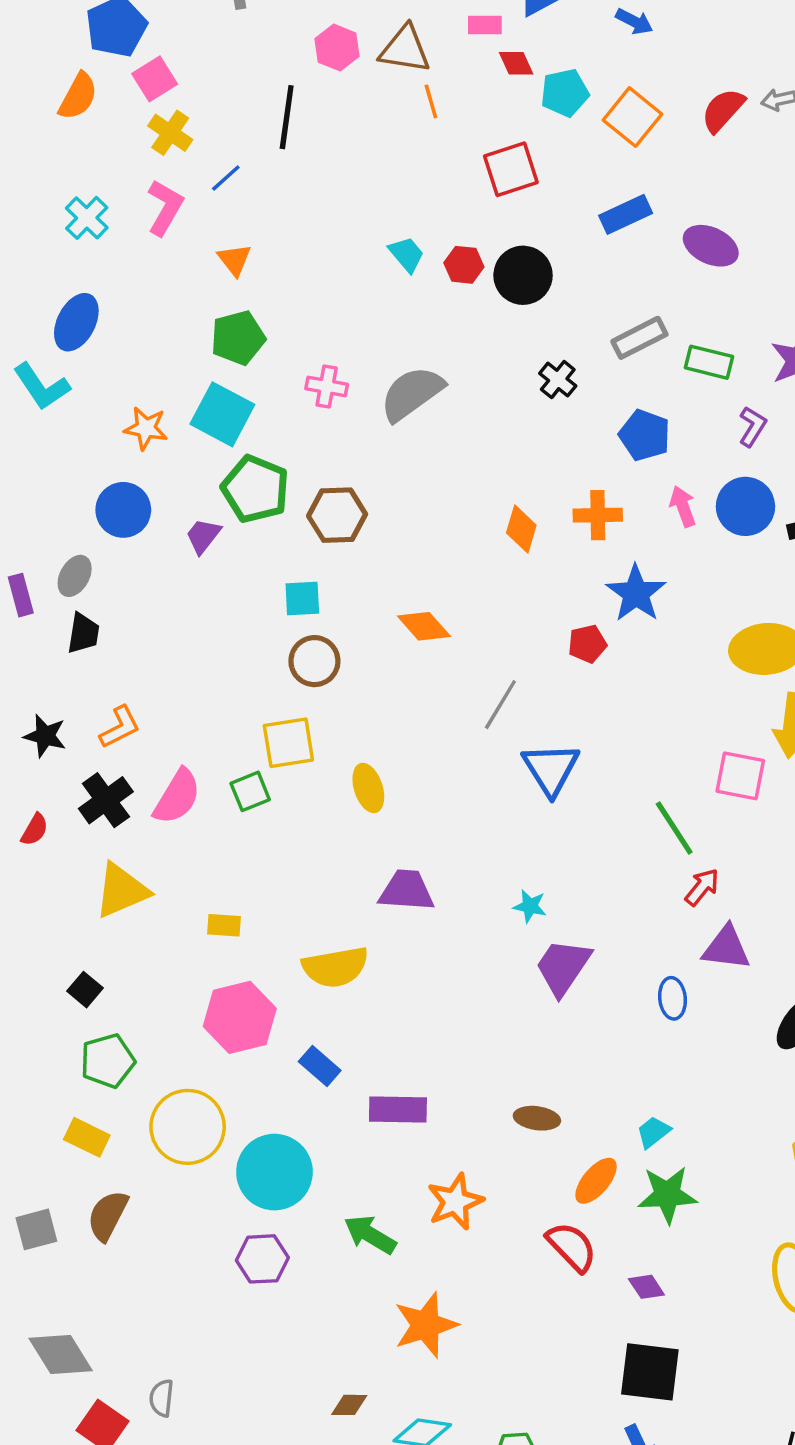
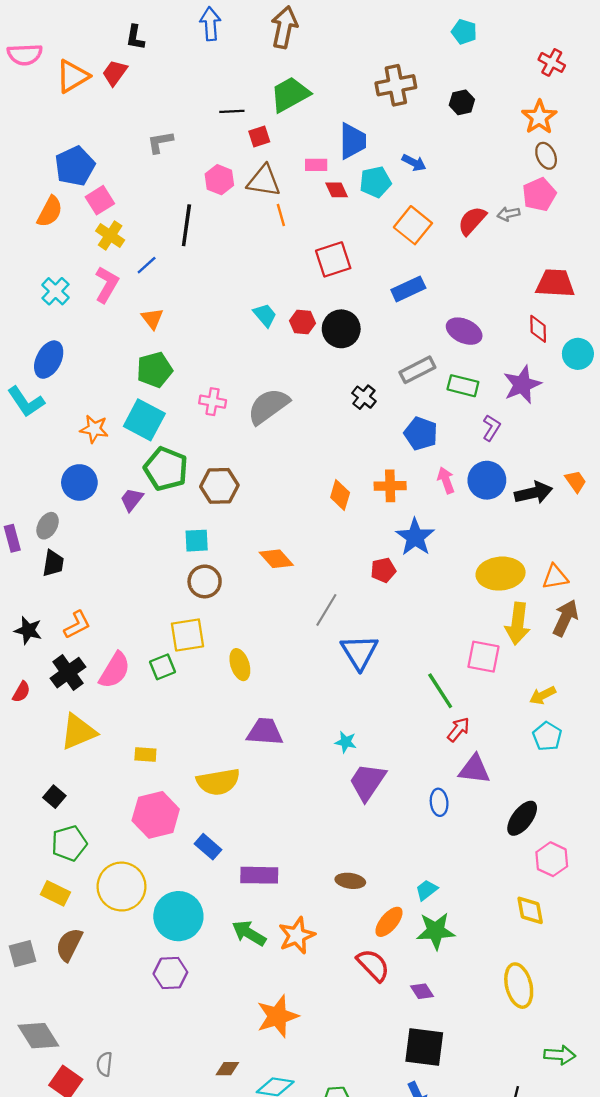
cyan pentagon: (565, 93) -> (375, 182), moved
purple ellipse: (711, 246) -> (464, 331), moved
green arrow: (370, 1235) -> (249, 933), moved

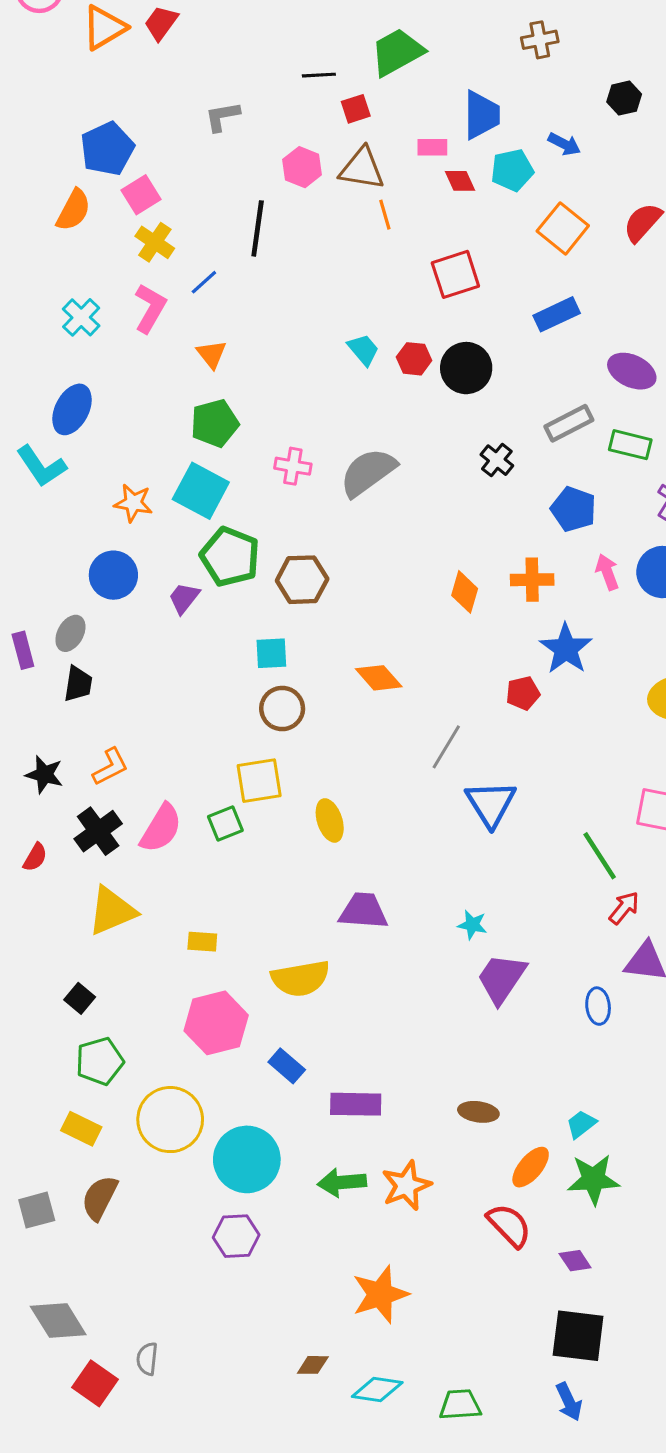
brown cross: (396, 85) -> (540, 40), size x0.7
black hexagon: (462, 102) -> (624, 98), moved
green arrow: (249, 933) -> (342, 1182), turned -36

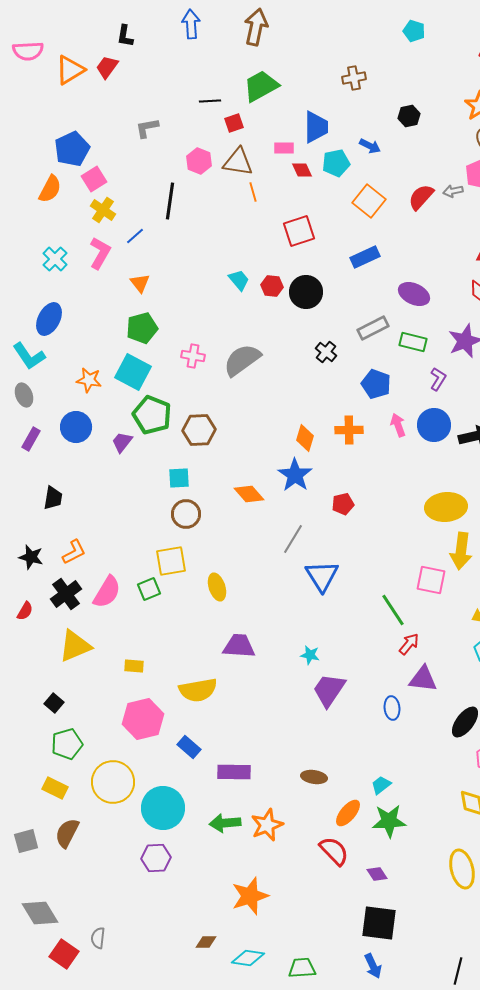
gray ellipse: (70, 633) -> (24, 395), moved, turned -50
blue star: (566, 649) -> (295, 475), moved
purple rectangle: (23, 650) -> (31, 439), moved, turned 45

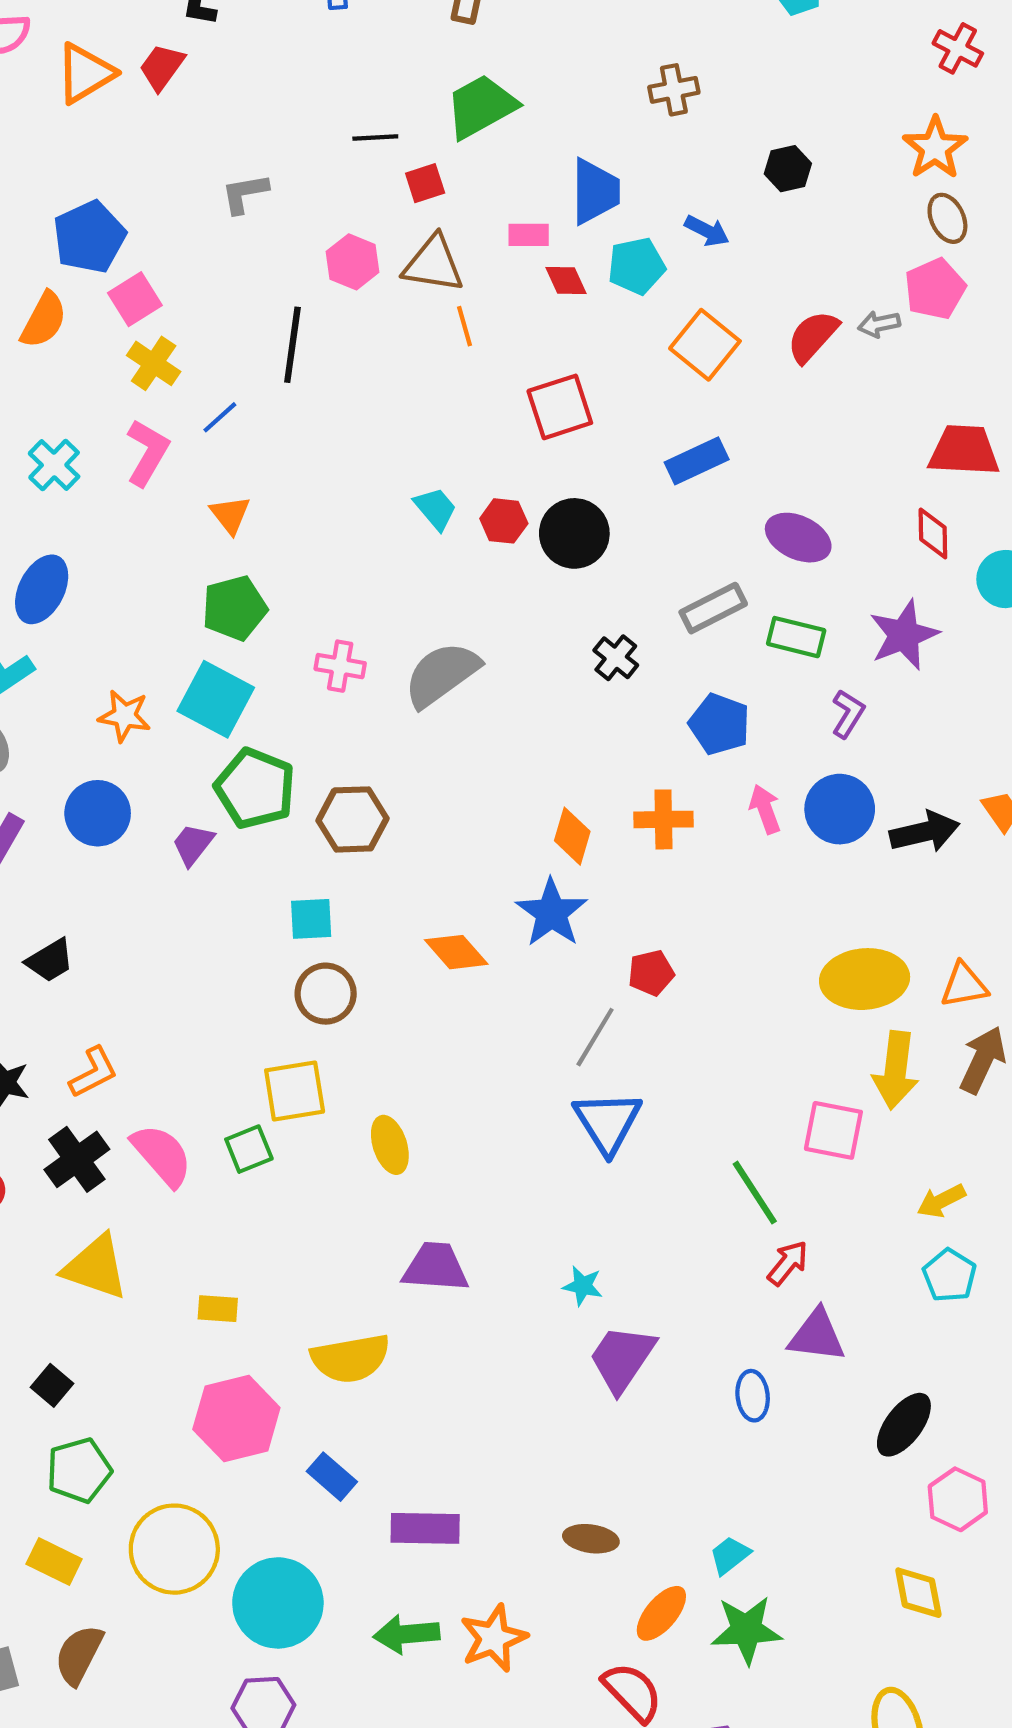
black trapezoid: (53, 498) -> (50, 960), turned 50
gray line: (293, 539) -> (595, 1037), moved
pink semicircle: (107, 592) -> (162, 1155), turned -72
yellow triangle: (75, 646) -> (96, 1267), turned 42

